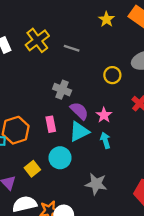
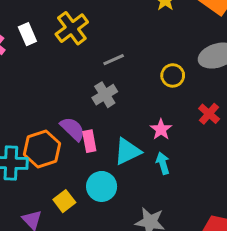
gray line: (72, 48) -> (114, 60), moved, turned -42
gray cross: (62, 90) -> (105, 95), turned 36
purple semicircle: (79, 111) -> (73, 129), moved

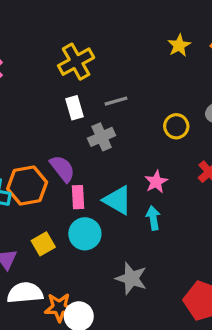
white rectangle: (27, 34) -> (74, 108), moved
pink rectangle: (89, 141) -> (78, 197), moved
cyan triangle: (128, 151) -> (117, 200), turned 48

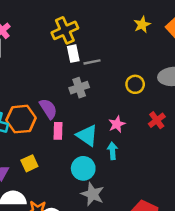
white rectangle: (74, 108) -> (73, 54), moved
cyan circle: (85, 234) -> (83, 168), moved

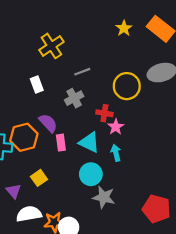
white rectangle: (73, 54) -> (37, 85), moved
yellow circle: (135, 84) -> (127, 86), size x1.5
red cross: (157, 120) -> (104, 113), moved, turned -35

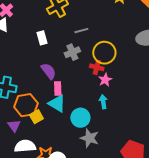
yellow circle: (127, 86) -> (104, 53), moved
orange hexagon: (24, 137) -> (26, 105), moved
cyan triangle: (89, 142) -> (57, 104), moved

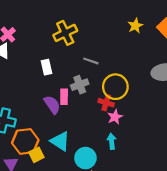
gray line: (81, 31) -> (91, 61), turned 32
pink rectangle: (58, 89) -> (64, 97), moved

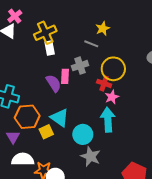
yellow star: (135, 26) -> (103, 28), moved
yellow cross: (65, 33) -> (45, 33), moved
cyan arrow: (112, 141) -> (108, 120), size x1.6
yellow square: (36, 155) -> (46, 132), moved

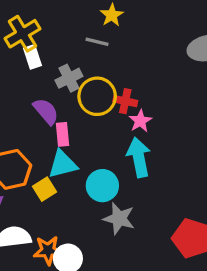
gray cross: (80, 66) -> (69, 78), moved
yellow circle: (113, 69) -> (97, 96), moved
pink rectangle: (65, 76) -> (63, 134), moved
cyan triangle: (60, 118) -> (63, 164), turned -42

